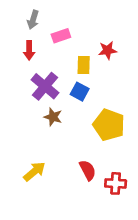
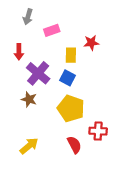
red arrow: (29, 50) -> (19, 52), moved
brown star: (53, 117) -> (29, 99), moved
yellow pentagon: (109, 125) -> (71, 108), moved
red cross: (116, 183) -> (98, 131), moved

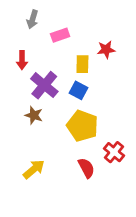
red cross: (98, 131) -> (114, 152), turned 36

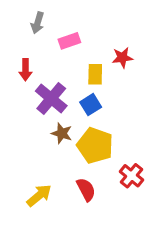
blue square: (78, 90) -> (91, 105), turned 30
brown star: (34, 115) -> (62, 133), moved
red semicircle: (86, 168) -> (86, 189), moved

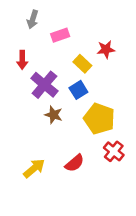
yellow rectangle: (95, 74) -> (82, 64), turned -48
yellow pentagon: (95, 145) -> (99, 119), moved
red semicircle: (86, 189) -> (75, 163), turned 78

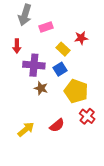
gray arrow: (33, 19) -> (25, 15), size x1.5
purple cross: (44, 85) -> (34, 65), turned -35

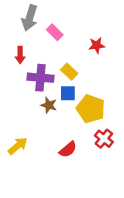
pink rectangle: (46, 27) -> (55, 32), turned 64
yellow rectangle: (63, 49) -> (69, 72), moved
blue square: (60, 69) -> (68, 93), moved, turned 32
yellow arrow: (26, 129) -> (18, 146), moved

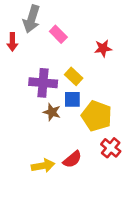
red arrow: (20, 55) -> (12, 42), moved
yellow arrow: (18, 146) -> (43, 166), moved, turned 30

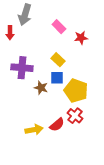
pink rectangle: (58, 34) -> (59, 27), moved
purple cross: (43, 83) -> (22, 68), moved
red cross: (111, 148) -> (75, 116), moved

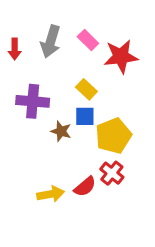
gray arrow: (25, 15) -> (51, 42), moved
red star: (81, 38) -> (121, 56), size x1.6
yellow pentagon: (76, 91) -> (113, 136), turned 30

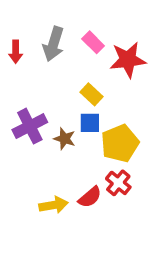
purple cross: (33, 101) -> (30, 126), moved, turned -32

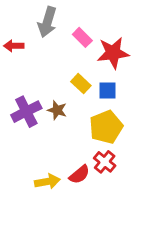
gray arrow: (54, 44) -> (47, 22), moved
red arrow: (16, 52) -> (14, 46), turned 90
blue square: (90, 123) -> (107, 91), moved
brown star: (65, 139) -> (57, 110), moved

